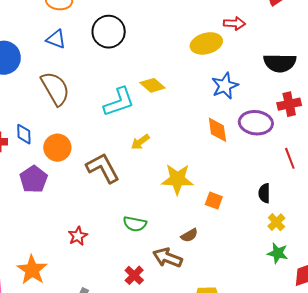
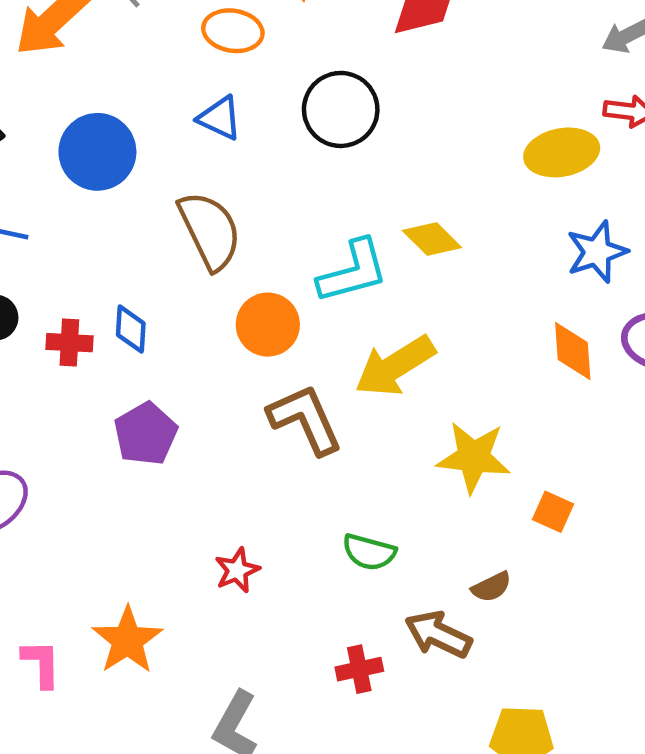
yellow arrow: (140, 142) -> (395, 366), size x1.8
orange circle: (57, 148) -> (268, 325), moved
red cross: (134, 275) -> (359, 669), turned 30

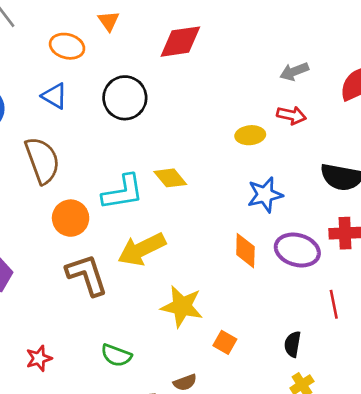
yellow ellipse: (562, 152) -> (250, 135), size x0.7

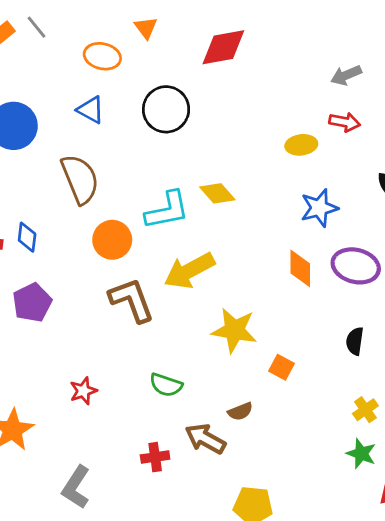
black semicircle: (293, 344) -> (355, 341), moved

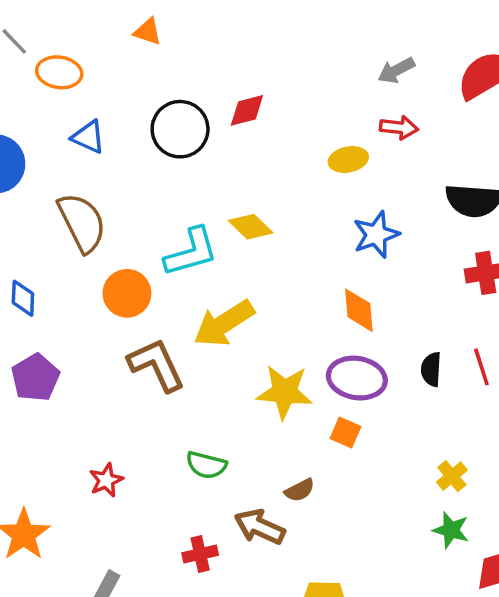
orange triangle: (146, 28) -> (148, 32), turned -30
red diamond: (223, 47) -> (247, 110), moved, size x0.7
orange ellipse: (102, 56) -> (59, 72), moved
purple ellipse: (356, 266) -> (357, 378), moved
black semicircle: (355, 341) -> (431, 369), moved

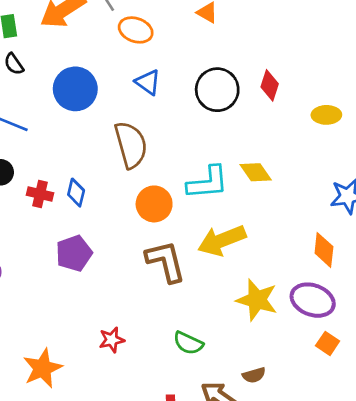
red diamond: (247, 110) -> (270, 85), turned -68
yellow ellipse: (348, 159) -> (326, 115), moved
orange square: (346, 432) -> (328, 343), moved

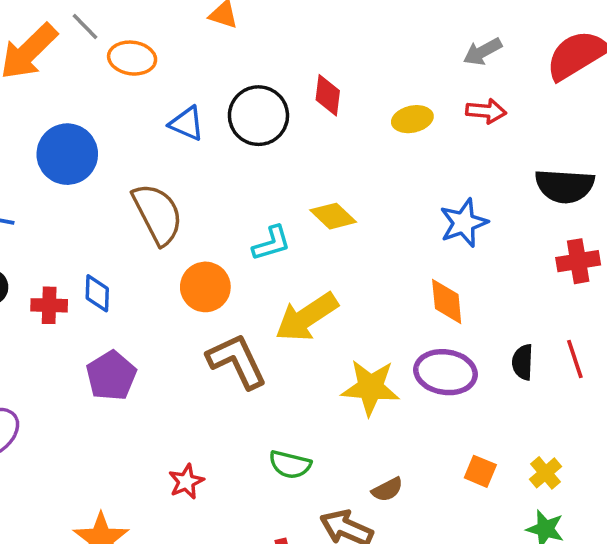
blue triangle: (148, 82) -> (187, 124), moved
cyan L-shape: (208, 183) -> (271, 243), size x0.7
orange square: (328, 343) -> (480, 471), moved

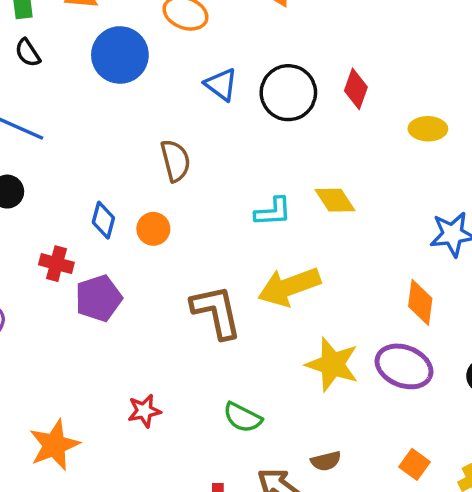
blue circle: (67, 154) -> (120, 55), moved
brown semicircle: (158, 214) -> (175, 161), size x0.7
orange circle: (205, 287) -> (153, 229), moved, size x0.7
red cross: (49, 305) -> (56, 264), moved

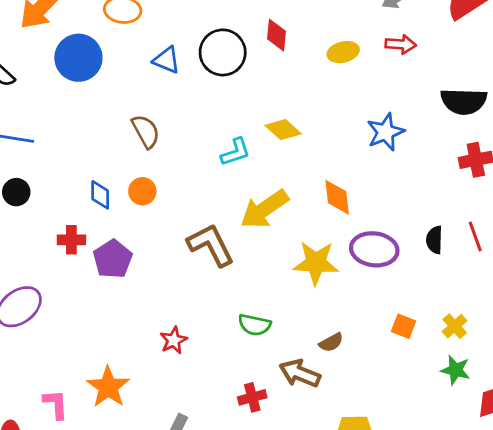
orange diamond: (420, 302) -> (337, 197), moved

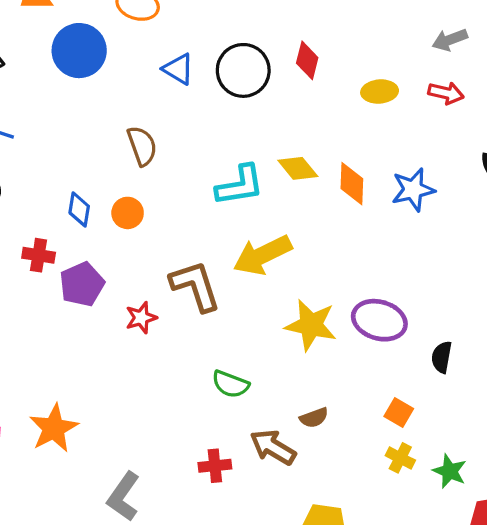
cyan L-shape: (235, 152) -> (240, 185), size x1.4
orange diamond: (337, 197) -> (352, 184), moved
black semicircle: (434, 240) -> (442, 357), moved
yellow cross: (455, 326) -> (400, 458), moved, turned -30
red star: (174, 340) -> (141, 318), moved

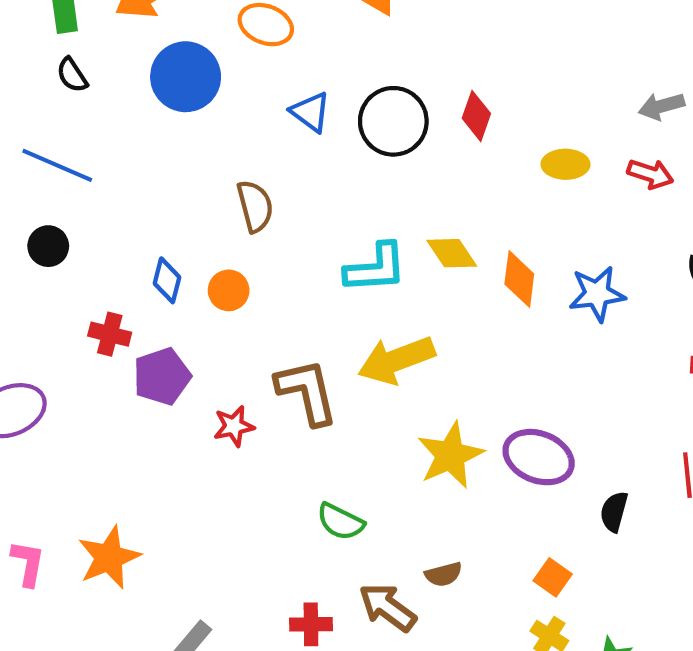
yellow star: (311, 325) -> (450, 455), turned 30

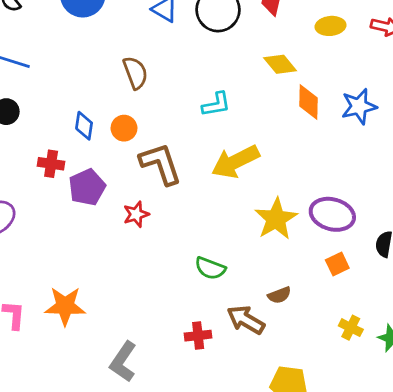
yellow diamond: (452, 253) -> (280, 64), moved
cyan L-shape: (376, 268) -> (216, 104), size x0.7
brown L-shape: (307, 392) -> (161, 164), moved
orange star: (109, 557) -> (65, 306), turned 30
orange square: (553, 577) -> (337, 264), moved, turned 35

